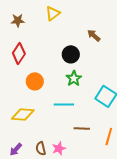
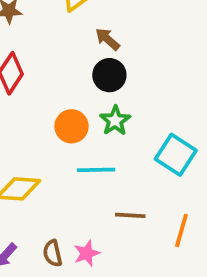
brown arrow: (94, 35) -> (107, 39), moved
orange circle: (35, 81) -> (71, 126), moved

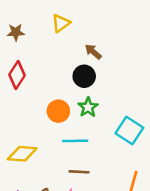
brown arrow: (107, 39) -> (93, 52), moved
brown line: (130, 215) -> (79, 172), moved

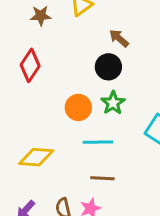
brown star: (16, 32) -> (41, 16), moved

